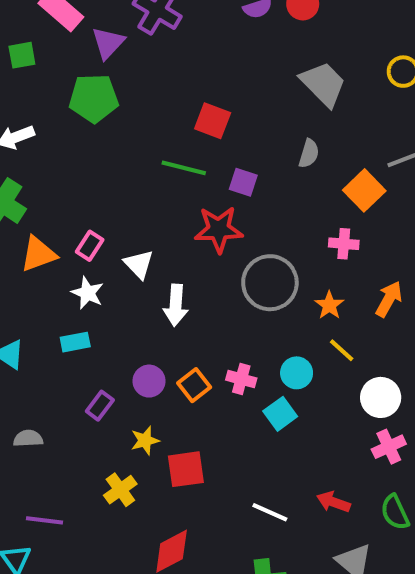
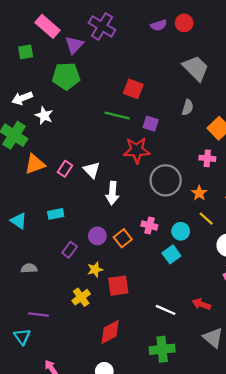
pink rectangle: (90, 246) -> (65, 169), moved
white star: (88, 293) -> (44, 116), moved
pink cross: (241, 379) -> (149, 225), moved

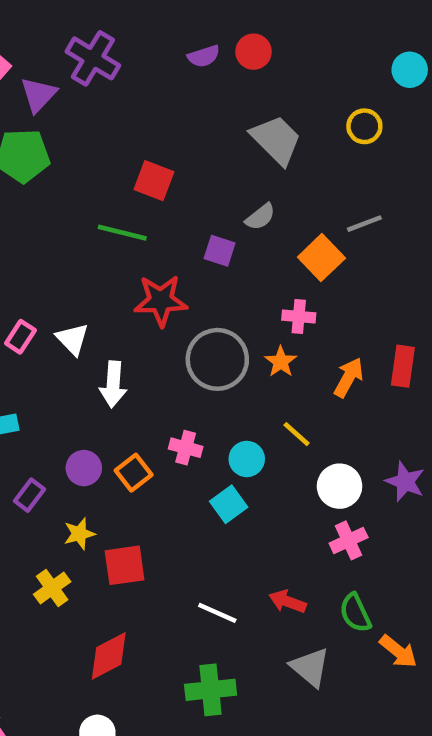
gray semicircle: (188, 107) -> (260, 217), turned 35
purple square: (151, 124) -> (220, 251), moved
orange star: (199, 193) -> (281, 362), moved

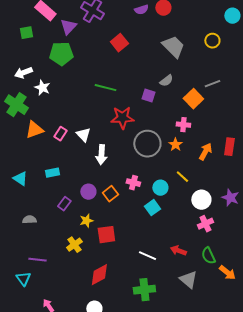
red square: (154, 181) -> (119, 43), moved, turned 30

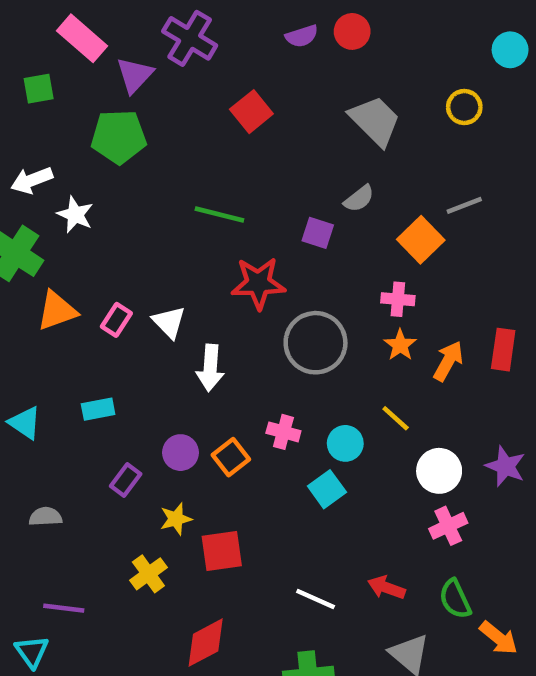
orange star: (175, 145) -> (400, 345), moved

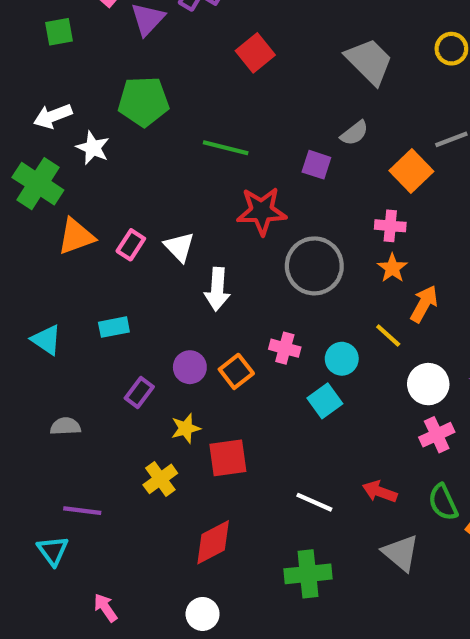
green pentagon: (119, 137) -> (143, 101), moved
orange arrow: (448, 361) -> (424, 304), moved

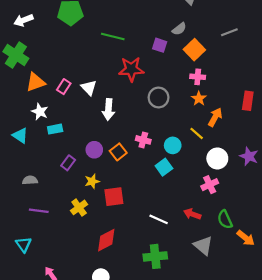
white star: (93, 148) -> (40, 112), moved
orange square: (411, 171) -> (194, 50), moved
gray circle: (314, 266) -> (159, 97), size x0.7
pink cross: (437, 435) -> (210, 185), moved
purple line: (82, 511) -> (39, 211), moved

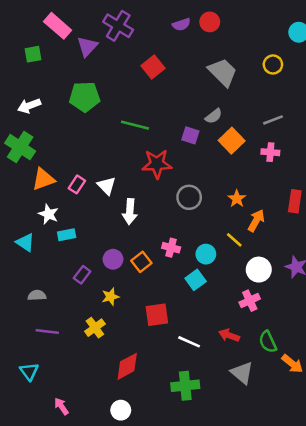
pink cross: (198, 77) -> (270, 152), moved
red square: (114, 197) -> (157, 315), moved

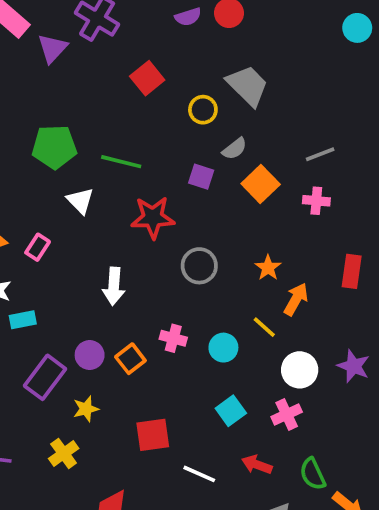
yellow circle: (273, 64) -> (203, 110), moved
green pentagon: (85, 97) -> (54, 147), moved
white triangle: (107, 186) -> (80, 201), moved
purple rectangle: (82, 275) -> (45, 377), size x1.6
cyan square: (196, 280) -> (231, 411), moved

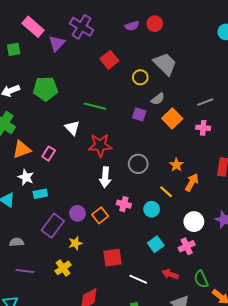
green pentagon: (54, 147) -> (45, 89), moved
red star: (153, 217) -> (100, 145), moved
white arrow: (114, 286) -> (105, 177), moved
yellow line: (264, 327) -> (166, 192), moved

